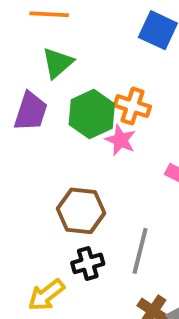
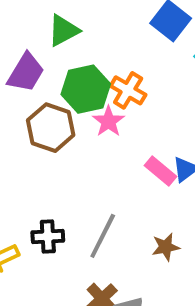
brown hexagon: (81, 211) -> (51, 128), moved

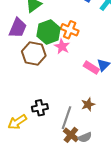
gray line: (103, 236) -> (67, 118), moved
brown star: (166, 247) -> (88, 104), moved

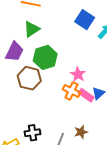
orange cross: (70, 30) -> (71, 91), moved
pink star: (62, 46) -> (78, 74), moved

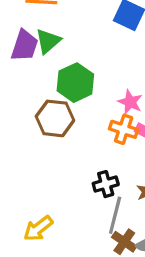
purple trapezoid: (14, 52) -> (24, 45), moved
black cross: (33, 133) -> (106, 184), moved

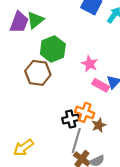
orange cross: (124, 129) -> (85, 112), moved

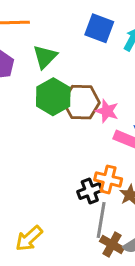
green triangle: (35, 20) -> (45, 57), moved
brown hexagon: (38, 73) -> (81, 102), moved

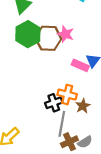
pink star: (107, 111) -> (65, 34), moved
brown cross: (112, 244) -> (69, 142), turned 35

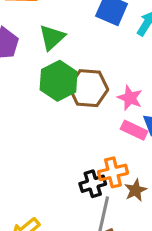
pink star: (65, 34) -> (130, 98), moved
orange cross: (67, 95) -> (113, 172), turned -30

